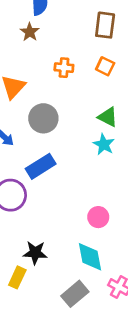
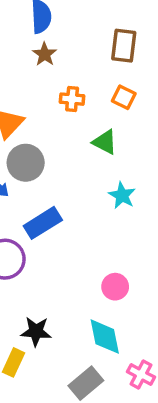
brown star: (30, 32) -> (45, 54), moved
green triangle: (108, 117) -> (105, 142), moved
gray circle: (43, 118) -> (26, 163), moved

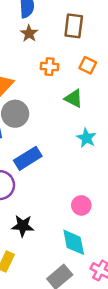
brown rectangle: (124, 46) -> (74, 26), moved
black star: (36, 331) -> (23, 226), moved

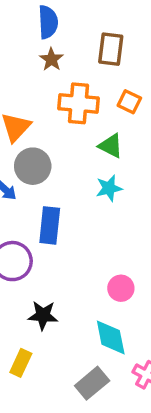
orange cross: (49, 67) -> (78, 103), size x1.6
cyan star: (86, 138) -> (109, 188), moved, turned 30
blue rectangle: (28, 158) -> (50, 225), turned -52

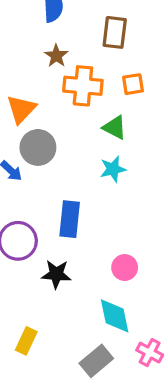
brown star: (51, 59) -> (56, 56), moved
orange square: (129, 102) -> (133, 84), turned -35
blue rectangle: (50, 225) -> (70, 219), moved
black star: (43, 315) -> (56, 274), moved

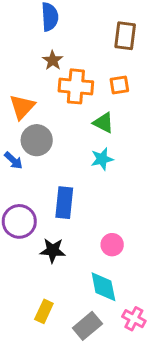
brown rectangle: (115, 32) -> (125, 36), moved
yellow rectangle: (26, 341) -> (44, 311), moved

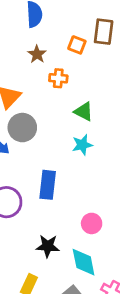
orange square: (119, 85) -> (77, 45), moved, turned 30
orange cross: (76, 86) -> (58, 78), size x0.6
black star: (53, 250) -> (48, 246), moved

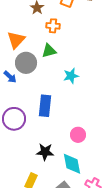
green triangle: (84, 112) -> (49, 51), moved, turned -42

